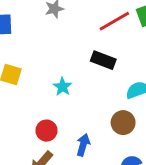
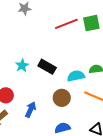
black rectangle: (103, 60) -> (47, 67), moved

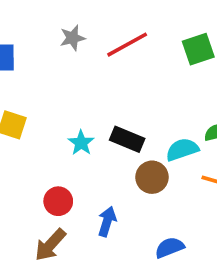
red line: (66, 24) -> (127, 45), moved
brown circle: (62, 98) -> (152, 177), moved

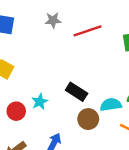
cyan star: (81, 143) -> (40, 102), moved
red circle: (58, 201) -> (16, 111), moved

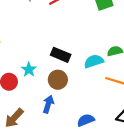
brown circle: (88, 119) -> (58, 80), moved

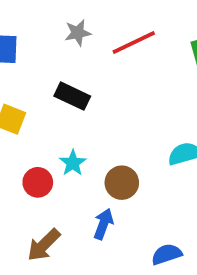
black rectangle: (61, 55) -> (72, 96), moved

